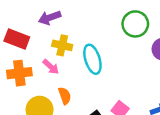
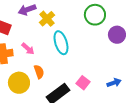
yellow cross: (62, 45) -> (47, 19), moved, turned 35

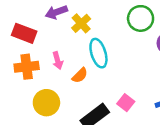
pink arrow: (28, 49) -> (58, 61), turned 32
orange semicircle: (39, 72) -> (80, 75), moved, turned 64

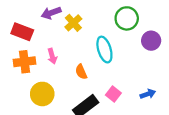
cyan ellipse: (98, 53) -> (104, 50), moved
orange semicircle: (80, 75) -> (81, 72), moved, turned 112

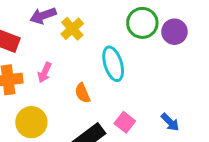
purple circle: (151, 41) -> (174, 32), moved
pink arrow: (52, 56) -> (45, 73), turned 40
blue arrow: (148, 94) -> (170, 122), turned 64

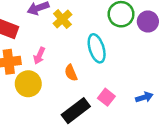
yellow circle: (31, 122) -> (28, 84), moved
blue arrow: (170, 122) -> (144, 97), turned -63

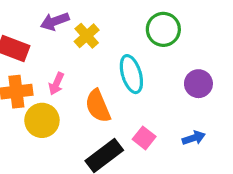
purple circle: (148, 22) -> (198, 84), moved
orange semicircle: (71, 73) -> (98, 106), size x1.5

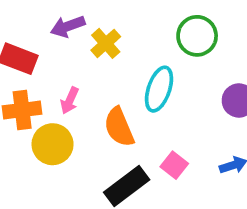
cyan ellipse: (131, 74) -> (159, 89), turned 36

